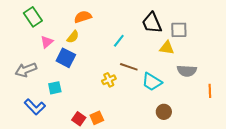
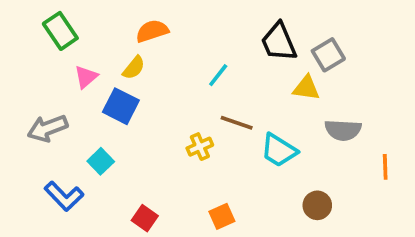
gray square: (179, 30) -> (328, 55), turned -30
cyan square: (55, 88) -> (101, 161), turned -32
brown circle: (164, 112) -> (317, 205), moved
orange square: (97, 118) -> (222, 216), moved

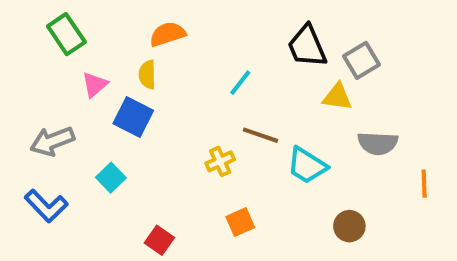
yellow semicircle: (134, 68) -> (147, 75), turned 140
blue L-shape: (64, 196) -> (46, 206), moved
orange square: (222, 216) -> (240, 222), moved

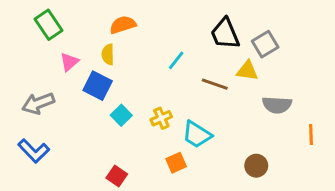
brown line: (260, 135) -> (215, 84), moved
cyan trapezoid: (307, 165) -> (197, 135), moved
cyan square: (111, 178) -> (121, 115), moved

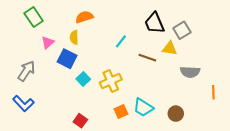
gray arrow: (38, 103) -> (26, 71), turned 145
yellow cross: (161, 118) -> (111, 81), size x1.5
cyan trapezoid: (197, 135) -> (143, 107), moved

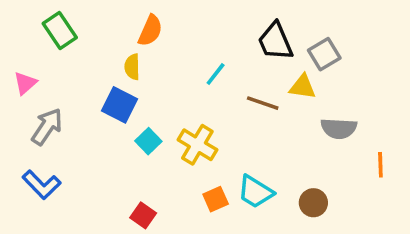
orange semicircle: (84, 17) -> (150, 31), turned 132
pink triangle: (48, 42) -> (25, 83), moved
yellow cross: (111, 81) -> (197, 145), turned -35

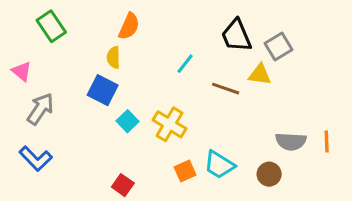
pink triangle: (25, 83) -> (22, 71), turned -40
gray semicircle: (339, 128) -> (291, 141), moved

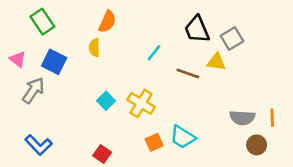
blue square: (103, 90) -> (54, 62), moved
blue L-shape: (36, 159) -> (39, 145), moved
brown circle: (269, 174) -> (257, 145), moved

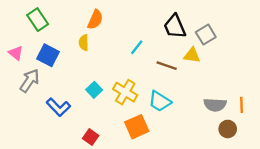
cyan trapezoid: (183, 137) -> (160, 101), moved
orange square: (154, 142) -> (137, 127), size x1.5
blue L-shape: (39, 145) -> (58, 107), moved

